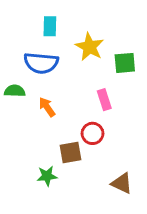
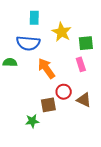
pink rectangle: (104, 100) -> (81, 64), moved
orange arrow: (47, 107) -> (46, 68), moved, size x1.5
brown triangle: (122, 183) -> (84, 100), moved

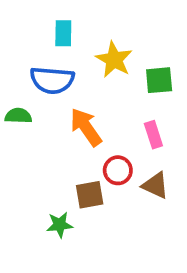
pink rectangle: (81, 64) -> (153, 135), moved

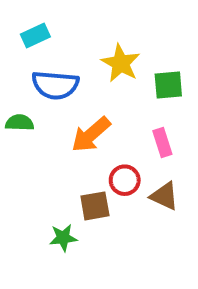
cyan rectangle: (63, 33) -> (35, 35), moved, turned 64
orange arrow: (86, 127) -> (91, 135), turned -96

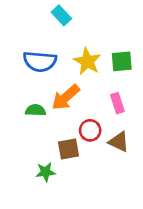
cyan rectangle: (35, 35) -> (61, 15), moved, turned 72
yellow star: (121, 63) -> (87, 61), moved
green semicircle: (20, 123) -> (35, 110), moved

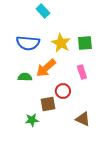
brown triangle: (119, 142) -> (83, 119), moved

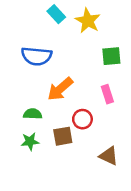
yellow star: (61, 43) -> (88, 21), moved
green semicircle: (25, 77) -> (33, 114), moved
green star: (32, 120) -> (30, 141), moved

